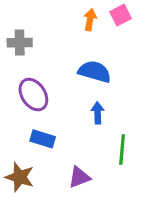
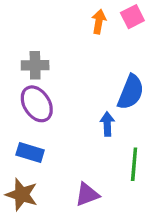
gray cross: (20, 43) -> (35, 65), moved
blue semicircle: (95, 72) -> (131, 92), moved, turned 96
blue rectangle: (43, 139) -> (30, 153), moved

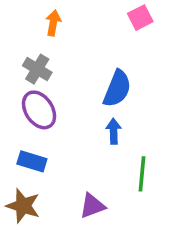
orange arrow: (99, 22) -> (53, 23), moved
gray cross: (35, 65) -> (37, 69), turned 32
blue semicircle: (131, 92) -> (117, 89), moved

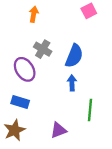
gray cross: (37, 69) -> (43, 49), moved
brown star: (23, 206) -> (14, 130), turned 30

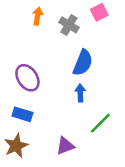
gray cross: (43, 49) -> (69, 25), moved
green line: (90, 110) -> (100, 123), turned 40

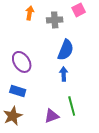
gray cross: (69, 25) -> (55, 20), turned -35
green line: (100, 123) -> (72, 106), moved, turned -60

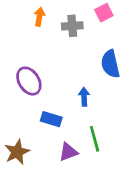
blue semicircle: (66, 50) -> (110, 64), moved, turned 145
blue rectangle: (18, 91) -> (51, 119), moved

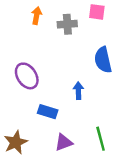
pink square: (104, 13) -> (97, 12), turned 35
green line: (95, 139) -> (101, 139), moved

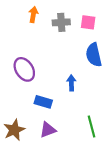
pink square: (97, 12) -> (88, 22), moved
purple triangle: (64, 142) -> (48, 130), moved

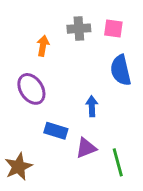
orange arrow: (33, 15) -> (43, 46), moved
purple triangle: (48, 130) -> (86, 148), moved

